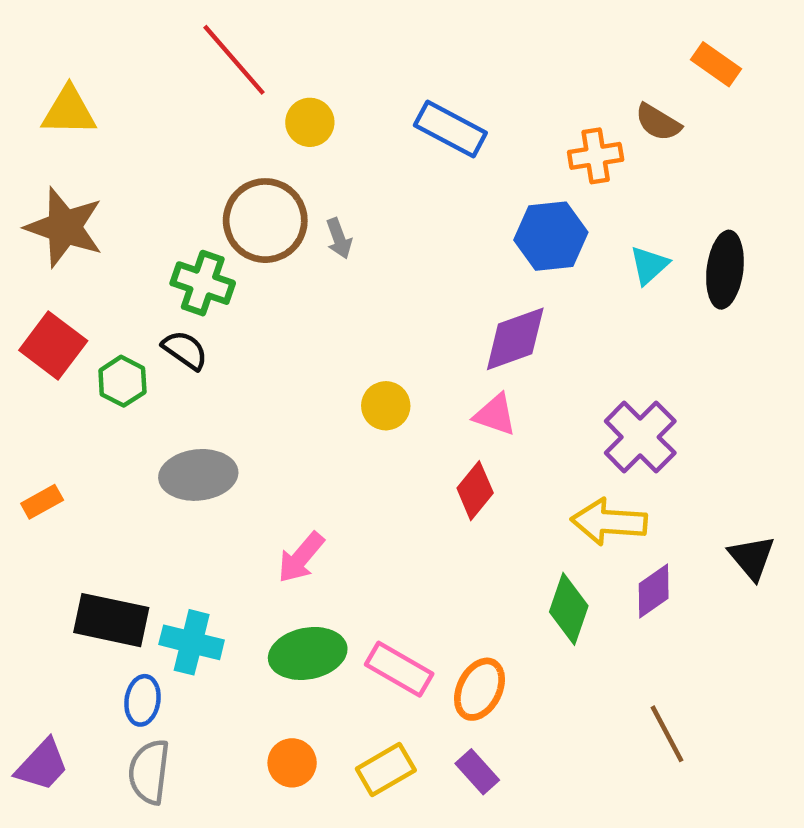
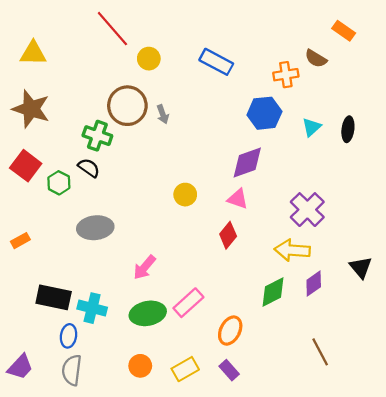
black ellipse: (725, 270) -> (348, 129), size x0.7
green diamond: (569, 609) -> (273, 292), turned 44
pink rectangle: (399, 669) -> (188, 303), moved, turned -72

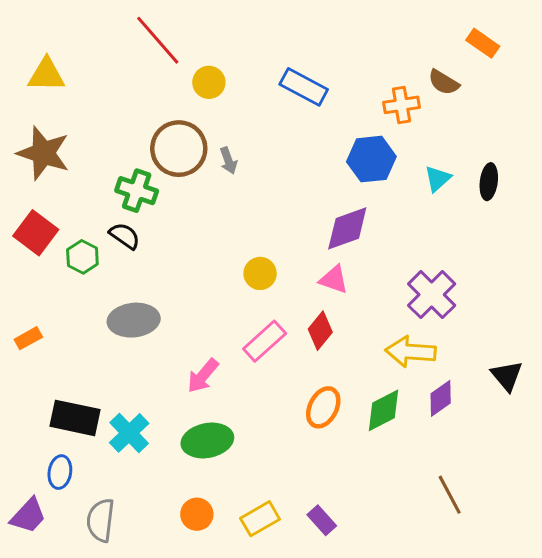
pink rectangle: (188, 303) -> (265, 341), moved
cyan cross: (92, 308) -> (129, 433), turned 32
orange ellipse: (230, 331) -> (323, 407), moved
blue ellipse: (69, 336) -> (60, 472), moved

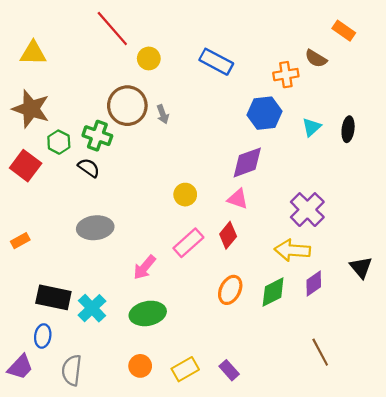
green hexagon: (82, 257) -> (59, 142), moved

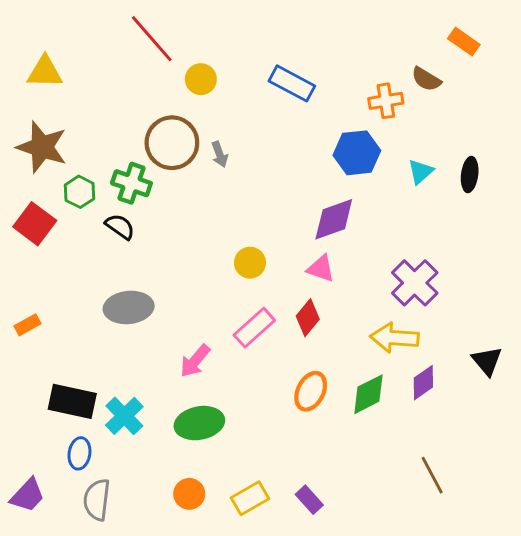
blue ellipse: (43, 336) -> (79, 453), moved

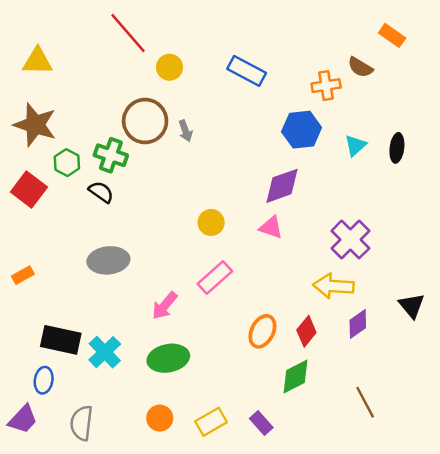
red diamond: (308, 318) -> (306, 331), moved
green diamond: (368, 394) -> (295, 377), moved
blue ellipse: (79, 453) -> (44, 380), moved

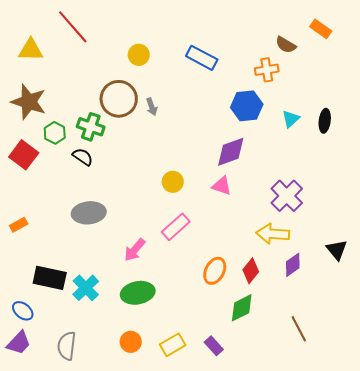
red line: (128, 33) -> (73, 27), moved
brown semicircle: (360, 67) -> (286, 45), moved
blue ellipse: (44, 380) -> (23, 311), moved, turned -60

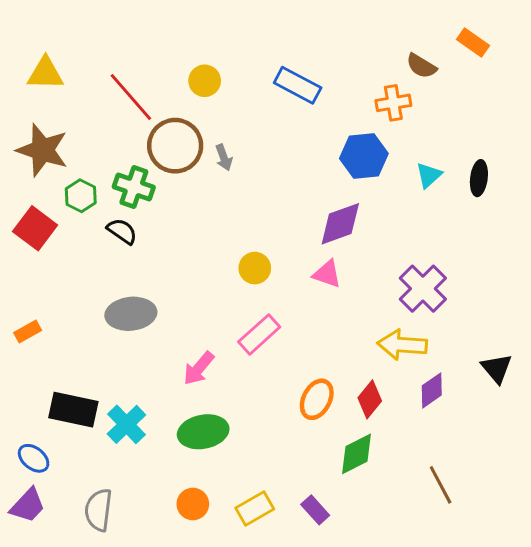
red line: (73, 27) -> (131, 97), moved

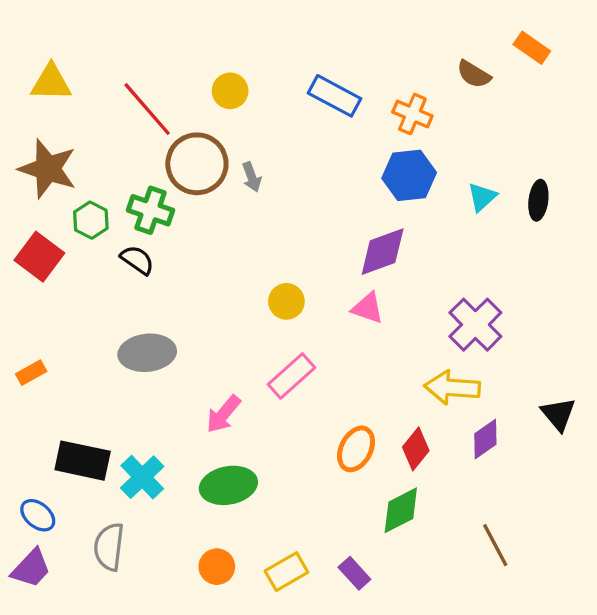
orange cross: (393, 103) -> (412, 114), moved, turned 32
gray semicircle: (98, 510) -> (109, 547), moved

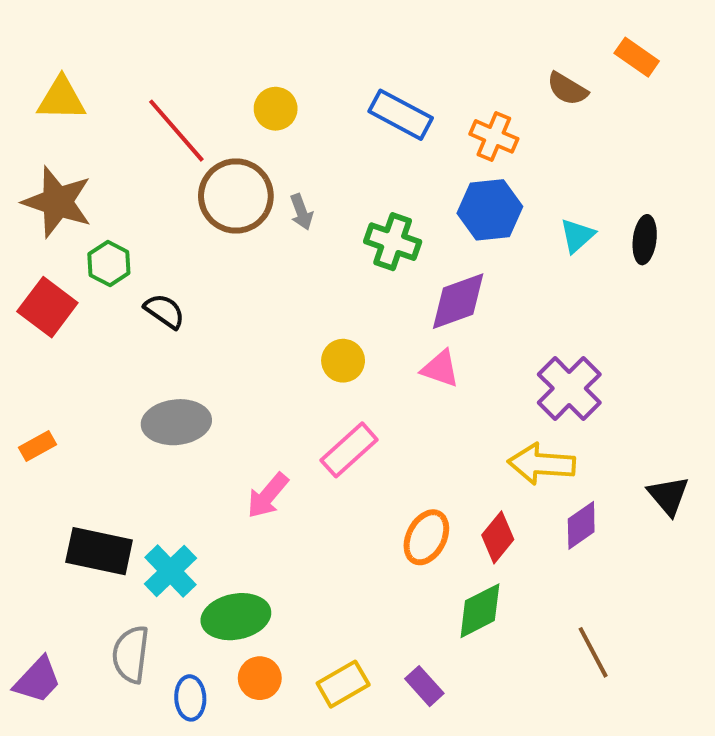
green cross: (150, 210) -> (393, 242), moved
green ellipse: (228, 485) -> (236, 617), moved
blue ellipse: (38, 515) -> (190, 698), moved, turned 48

